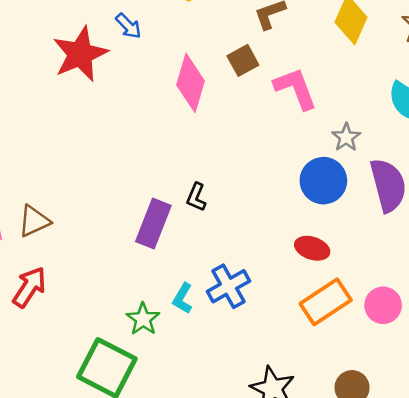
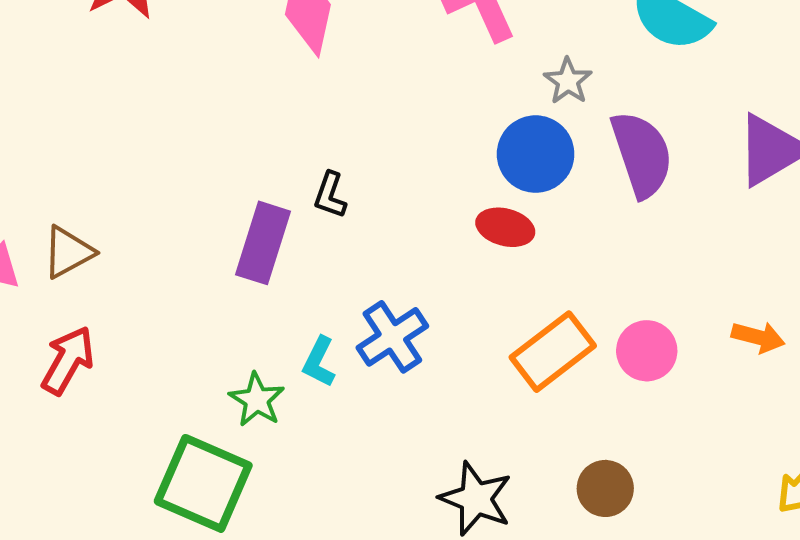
red ellipse: (312, 248) -> (505, 227), moved

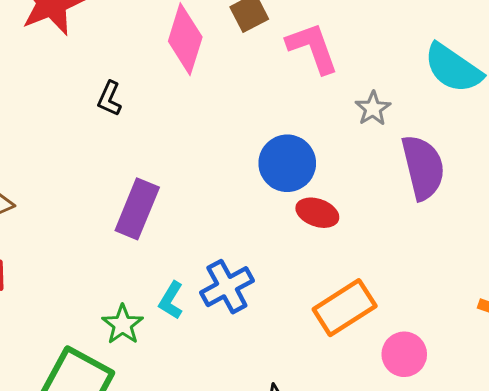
blue circle: (536, 154) -> (287, 163), moved
black L-shape: (330, 195) -> (109, 99), moved
pink circle: (647, 351) -> (404, 354), moved

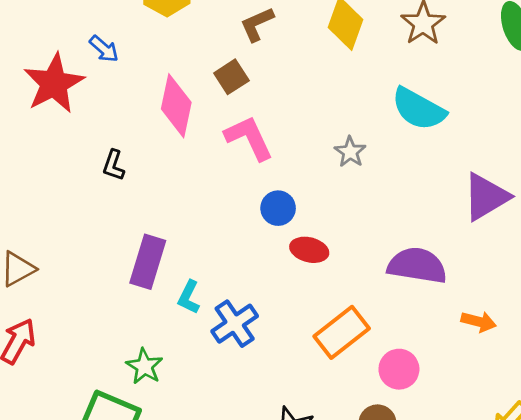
pink L-shape: (312, 48) -> (249, 138), moved
blue circle: (287, 163) -> (278, 208), size x0.7
purple semicircle: (423, 167) -> (417, 266), moved, turned -62
cyan L-shape: (171, 300) -> (189, 297), moved

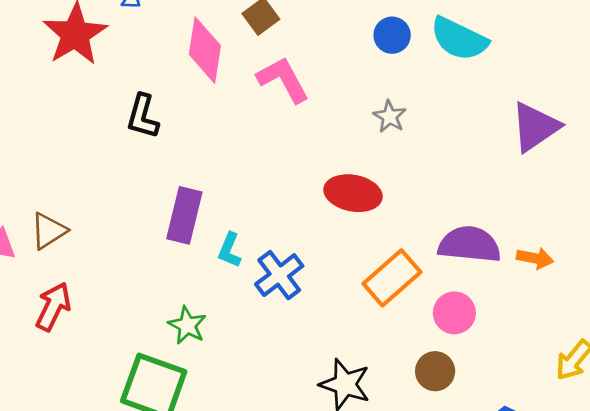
gray star: (350, 152) -> (390, 117), moved
black L-shape: (114, 165) -> (143, 116), size x1.4
blue circle: (278, 208) -> (392, 35), moved
red ellipse: (309, 250) -> (353, 193), size x1.4
purple semicircle: (417, 266) -> (469, 245), moved

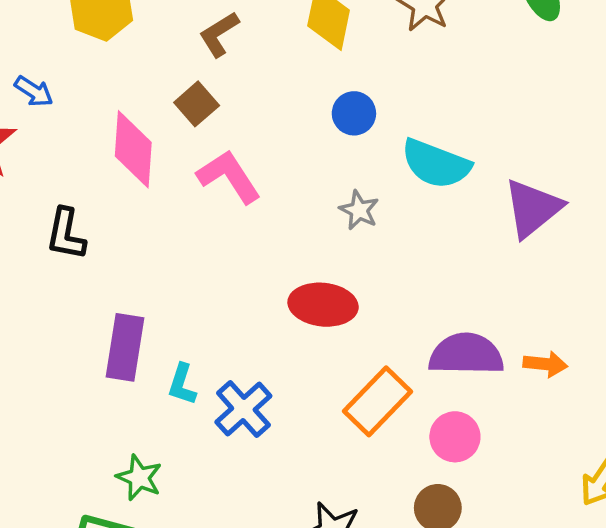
cyan semicircle: (459, 39) -> (436, 164), moved

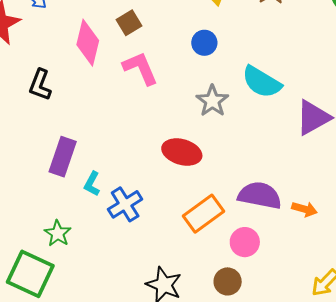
blue circle: (354, 113) -> (204, 43), moved
gray star: (359, 210) -> (212, 101), size x1.4

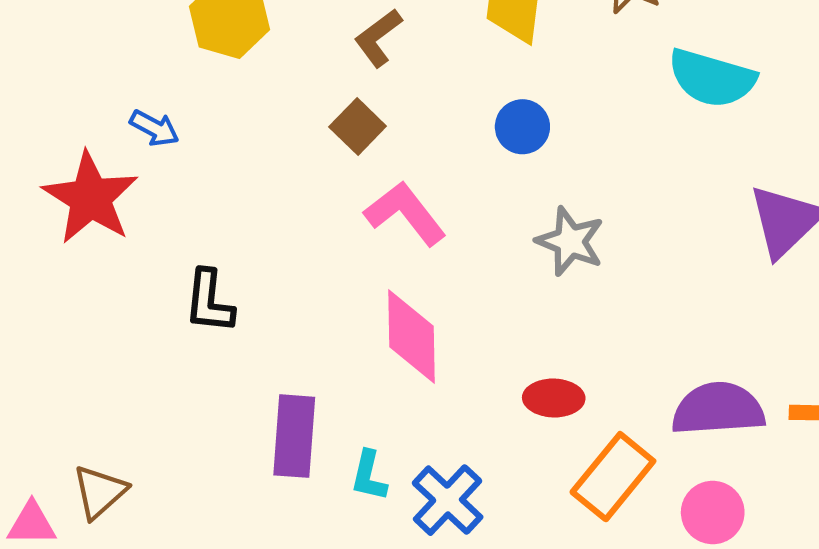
pink diamond: (88, 43) -> (412, 337), moved
cyan semicircle: (262, 82) -> (712, 78), moved
red ellipse: (182, 152) -> (554, 398), moved, size x0.7

